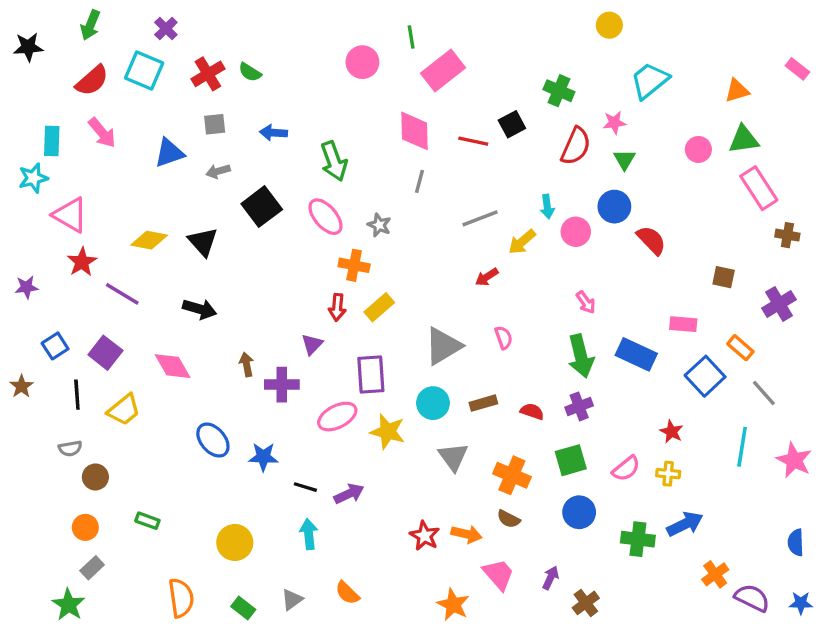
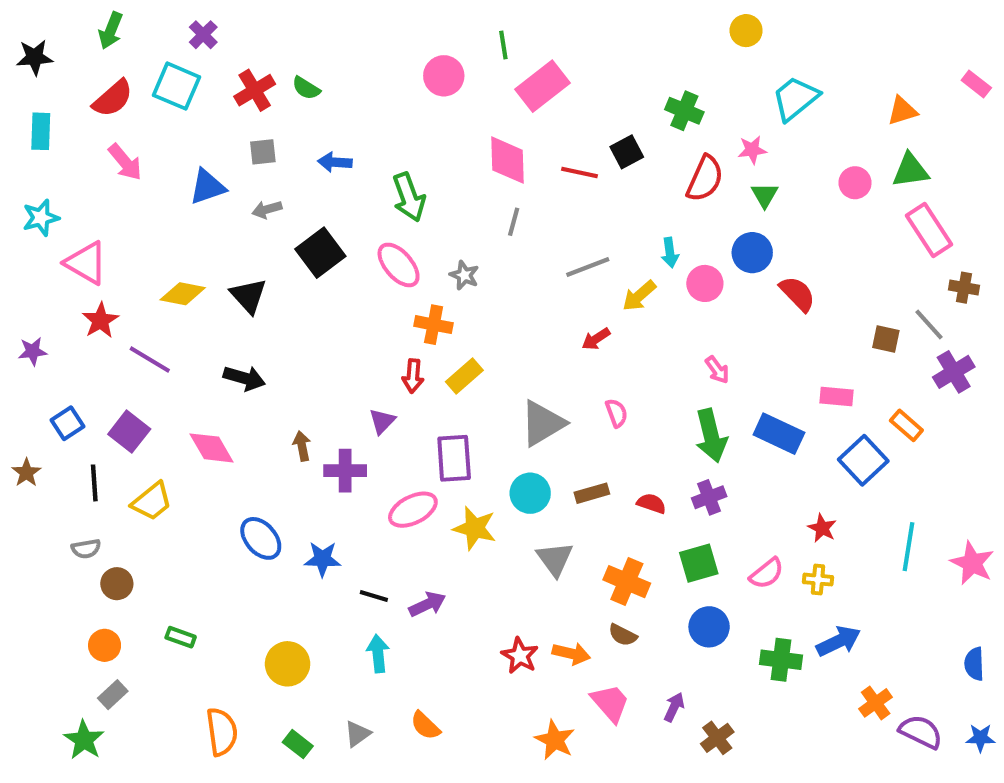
cyan rectangle: (52, 141) -> (41, 131), moved
gray line: (764, 393) -> (929, 325), moved

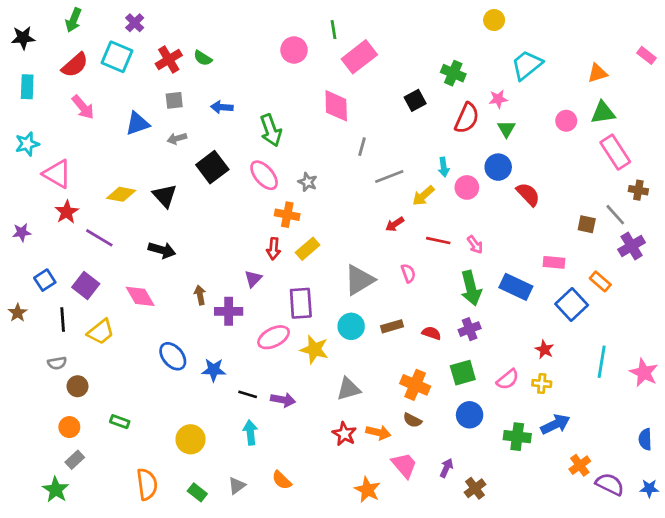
red line: (579, 172) -> (438, 241), moved
gray line: (514, 222) -> (362, 147), moved
gray triangle: (555, 559) -> (348, 389), moved, turned 50
purple arrow: (427, 604) -> (283, 400), turned 35

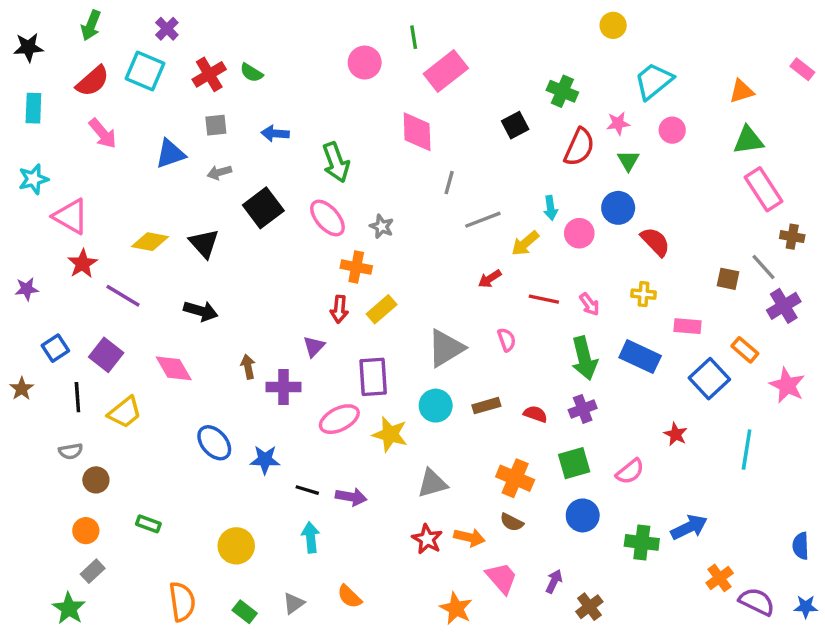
pink circle: (566, 121) -> (672, 130), moved
pink star: (644, 373) -> (787, 385), moved
yellow cross: (542, 384) -> (643, 294), moved

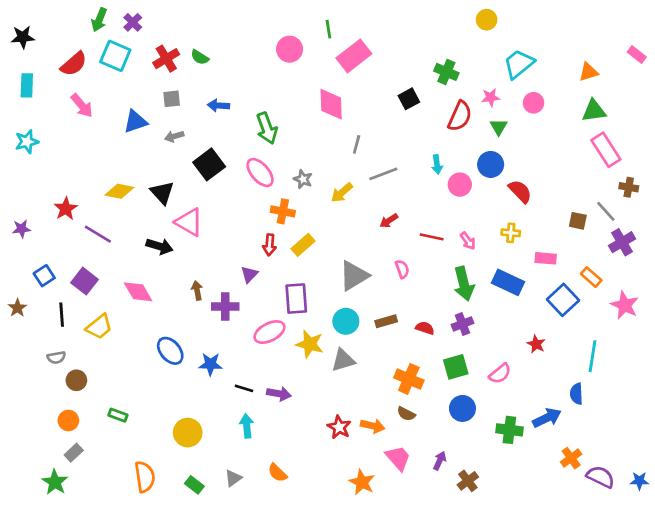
green arrow: (91, 25) -> (99, 20), moved
pink triangle: (71, 216) -> (189, 222), moved
yellow arrow: (525, 243) -> (342, 193), moved
gray triangle: (432, 483) -> (343, 360), moved
blue semicircle: (801, 546) -> (576, 394), moved

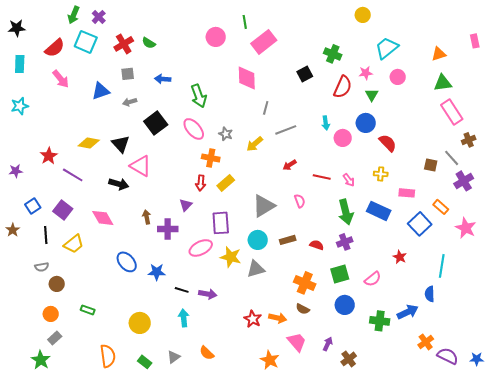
pink rectangle: (637, 55) -> (475, 41), turned 40
brown cross: (629, 187) -> (469, 140), turned -32

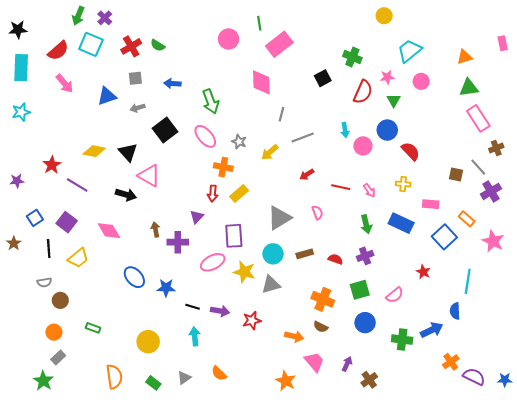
cyan rectangle: (20, 64) -> (21, 68), size x1.4
green arrow: (346, 212) -> (366, 224), size x0.7
red star: (253, 319) -> (252, 321), moved, turned 30

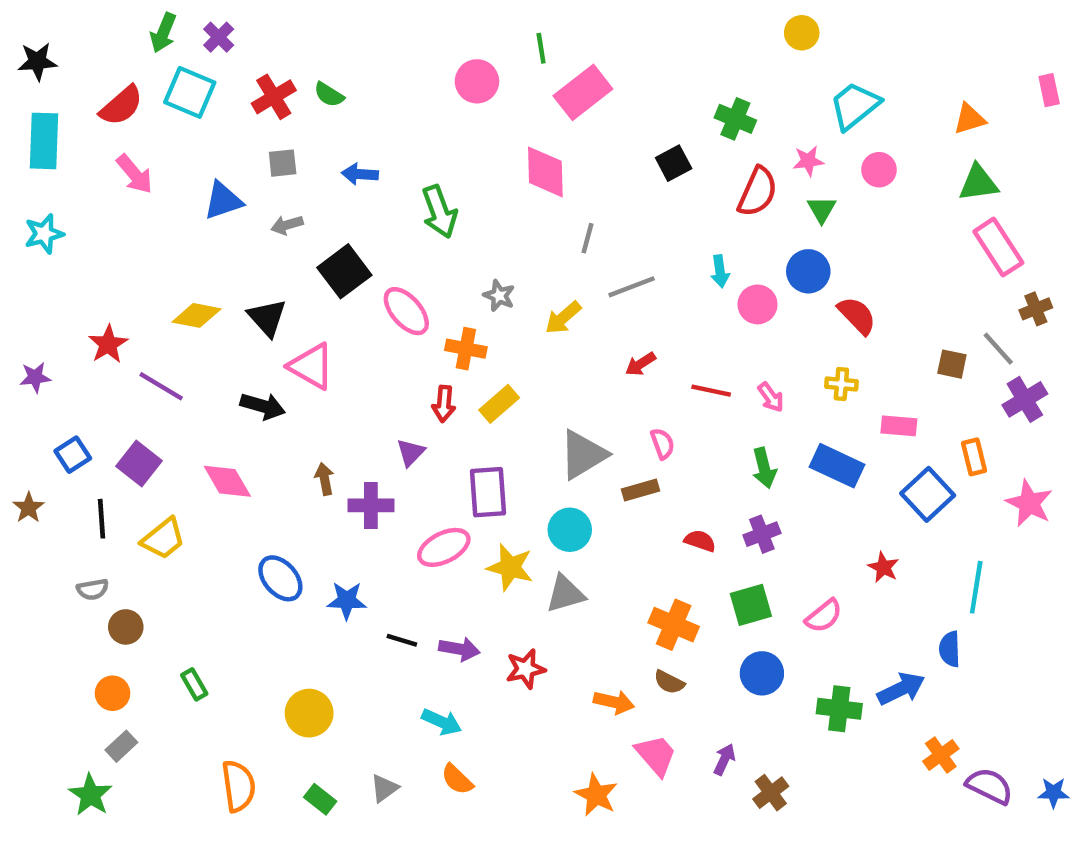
pink ellipse: (205, 136) -> (406, 311), moved
orange rectangle: (467, 219) -> (974, 457), turned 35
brown rectangle: (305, 254) -> (640, 490), moved
green rectangle: (93, 328) -> (194, 684), turned 40
cyan arrow: (195, 336) -> (442, 722), moved, turned 120

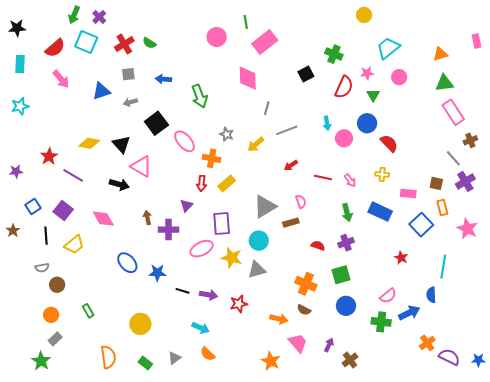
cyan rectangle: (44, 141) -> (20, 64), size x0.7
brown square: (952, 364) -> (436, 183), moved
pink semicircle: (824, 616) -> (388, 296), moved

